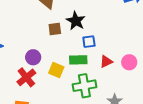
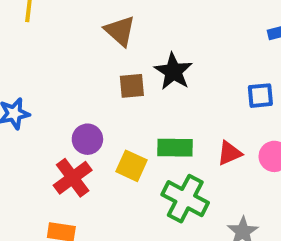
blue square: (89, 42) -> (260, 96), moved
green cross: (84, 86) -> (185, 199), turned 35

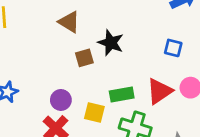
blue square: (260, 96) -> (173, 48), turned 30
red triangle: (229, 153) -> (160, 91), size x1.5

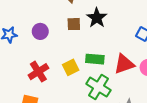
purple circle: (61, 100) -> (40, 31), moved
yellow square: (94, 112) -> (71, 67), turned 35

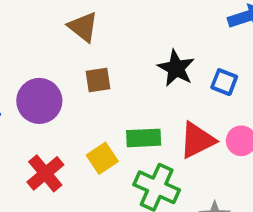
black star: (97, 18) -> (176, 68), moved
purple circle: (40, 31) -> (39, 101), size x1.5

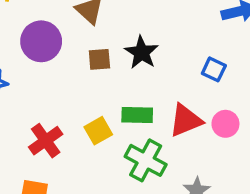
black star: (176, 68) -> (142, 52), moved
purple circle: (39, 101) -> (41, 41), moved

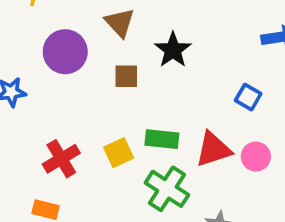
black star: (142, 52) -> (173, 50), moved

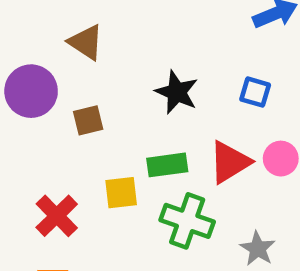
black star: (173, 50) -> (177, 92), moved
brown square: (126, 76) -> (88, 120), moved
yellow square: (119, 153) -> (121, 193), turned 32

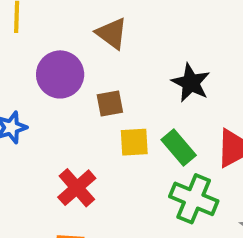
green rectangle: (167, 165) -> (179, 148), turned 54
yellow square: (121, 193) -> (134, 142), moved

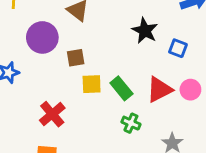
black star: (191, 83) -> (145, 31), moved
green cross: (194, 199) -> (131, 123), size x0.6

